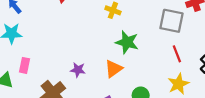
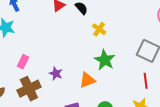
pink rectangle: (25, 65) -> (23, 62), moved

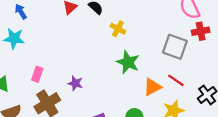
orange triangle: (87, 80) -> (152, 87), moved
red line: (146, 81) -> (176, 80), turned -42

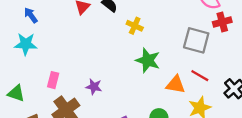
orange triangle: (152, 87) -> (176, 85), turned 42

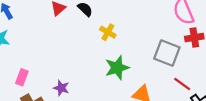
green star: (148, 60) -> (117, 68), turned 30
red line: (200, 76) -> (182, 84), moved

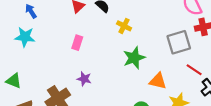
gray square: (167, 53) -> (179, 42), turned -35
pink rectangle: (22, 77) -> (77, 43), moved

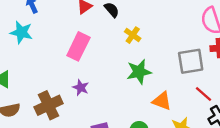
pink rectangle: (77, 43) -> (78, 46), size x1.6

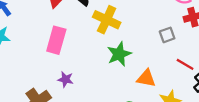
yellow cross: (133, 35) -> (107, 20), size x1.6
gray square: (191, 61) -> (167, 35), size x0.6

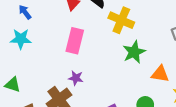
purple star: (66, 79) -> (76, 78), moved

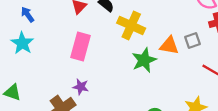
cyan star: (21, 39) -> (22, 43), turned 30
orange triangle: (160, 74) -> (169, 46), moved

